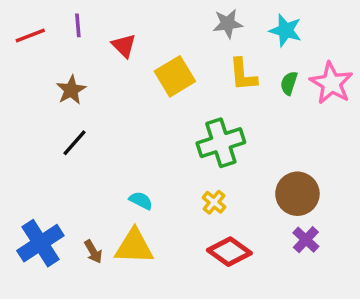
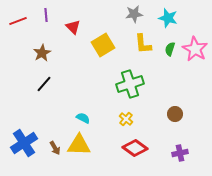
brown circle: (297, 194) -> (175, 114), size x0.6
purple cross: (306, 240) -> (180, 153), moved, turned 35

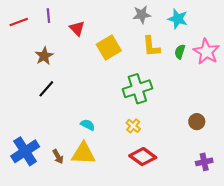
brown circle: (175, 114) -> (197, 122), moved
purple cross: (180, 153) -> (204, 162), moved

